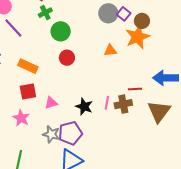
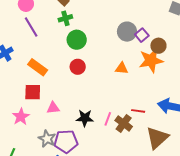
brown cross: (123, 104) -> (124, 123), turned 36
black star: (84, 107) -> (85, 118), turned -30

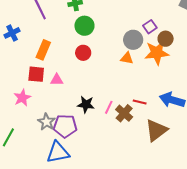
gray circle: (127, 32) -> (133, 40), moved
orange rectangle: (38, 67) -> (43, 50), turned 72
pink triangle: (53, 108) -> (57, 80), moved

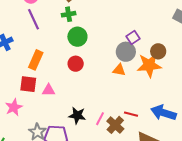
purple square: (150, 27) -> (133, 38), moved

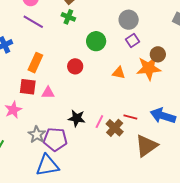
green cross: (69, 14) -> (68, 17), turned 32
purple line: (34, 19) -> (33, 22), turned -35
green circle: (77, 37) -> (96, 41), moved
gray circle: (126, 52) -> (129, 20), moved

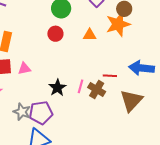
red circle: (75, 66) -> (55, 34), moved
black star: (77, 118) -> (58, 88), turned -30

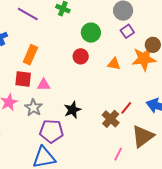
red line: (110, 76) -> (126, 108), turned -64
pink line: (80, 86) -> (118, 154), moved
gray star: (22, 112) -> (33, 108), moved

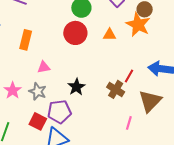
red circle: (81, 56) -> (75, 33), size x1.5
orange star: (144, 59) -> (138, 25), turned -30
red square: (23, 79) -> (38, 121), moved, turned 30

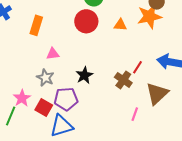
orange star: (138, 25) -> (149, 16), turned 30
pink star: (13, 90) -> (22, 98), moved

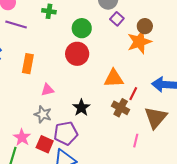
orange triangle: (120, 25) -> (114, 78), moved, size x1.5

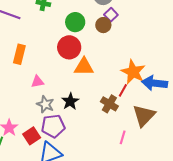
brown circle: (145, 26) -> (103, 25), moved
orange star: (139, 42) -> (133, 72), moved, turned -30
orange triangle: (114, 78) -> (84, 67), moved
gray star: (43, 114) -> (45, 104), moved
red square: (45, 144) -> (32, 136), turned 30

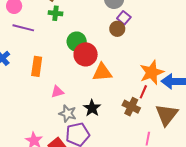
green circle: (75, 22) -> (77, 42), moved
orange star: (133, 72) -> (152, 72), turned 30

